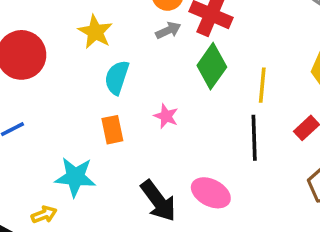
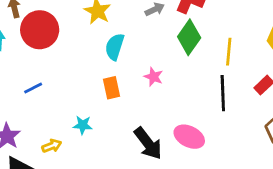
cyan star: (75, 177) -> (83, 125), size x0.6
yellow arrow: (44, 215) -> (52, 146), moved

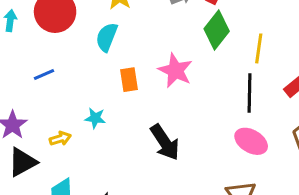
cyan semicircle: (115, 47) -> (107, 37), moved
pink star: (154, 77) -> (175, 71), size x1.6
pink ellipse: (189, 137) -> (251, 141), moved

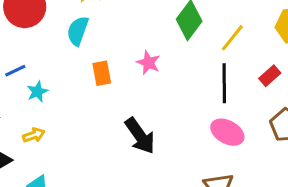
yellow line: (259, 48) -> (232, 38), turned 32
pink star: (175, 71) -> (148, 63), size x0.7
cyan star: (95, 118) -> (37, 92), moved, turned -30

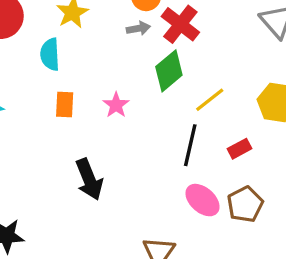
cyan semicircle: (78, 31) -> (50, 54), turned -36
pink ellipse: (227, 132) -> (202, 200), moved

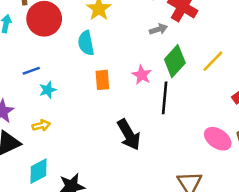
gray arrow: (138, 28) -> (158, 29), moved
green diamond: (169, 71) -> (175, 61), moved
black line: (190, 145) -> (165, 98), moved

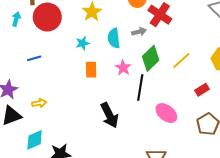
cyan semicircle: (86, 43) -> (114, 38), moved
cyan star: (48, 90) -> (83, 43), moved
pink ellipse: (218, 139) -> (166, 113), moved

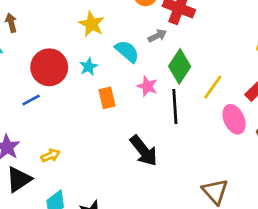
red circle: (47, 17) -> (49, 67), moved
cyan semicircle: (114, 38) -> (127, 51), turned 150
yellow line: (181, 60) -> (213, 87), moved
pink ellipse: (166, 113) -> (234, 119), moved, turned 40

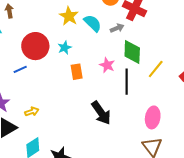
cyan semicircle: (127, 51) -> (93, 23), moved
green diamond: (180, 66) -> (132, 52), turned -35
pink ellipse: (234, 119) -> (153, 117), moved, turned 30

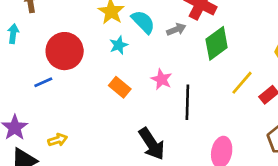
cyan star: (65, 48) -> (119, 45), moved
green diamond: (132, 52) -> (217, 43), moved, turned 50
yellow line: (156, 69) -> (242, 83), moved
orange rectangle: (77, 72) -> (120, 87), turned -42

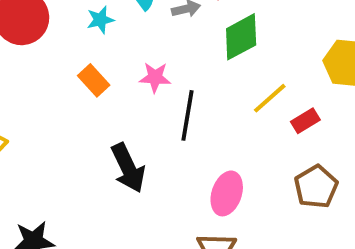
pink star: (162, 79) -> (155, 77), turned -30

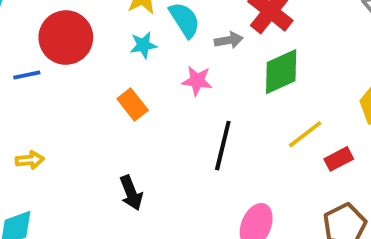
pink star: (155, 77) -> (197, 81), moved
black arrow: (128, 168) -> (131, 193), moved, size x0.7

